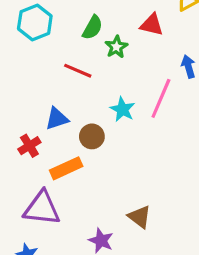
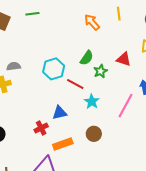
cyan hexagon: (35, 22) -> (54, 69), moved
cyan star: (122, 109) -> (92, 102), moved
brown circle: (92, 136) -> (94, 134), moved

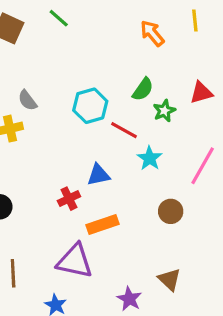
green line: (32, 14) -> (59, 18), turned 48
red triangle: (124, 59) -> (201, 93), turned -35
gray semicircle: (14, 66) -> (27, 100), turned -120
brown circle: (94, 134) -> (171, 211), moved

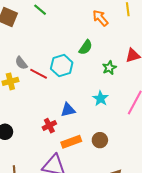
green semicircle: (143, 89) -> (86, 47), moved
red line: (124, 130) -> (39, 74), moved
brown circle: (171, 211) -> (100, 140), moved

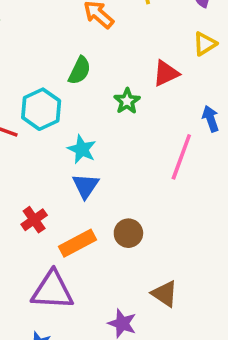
cyan star: (101, 98) -> (82, 149), moved
blue triangle: (68, 110) -> (86, 186), moved, turned -35

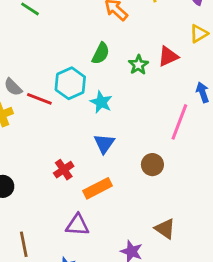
green star: (127, 101) -> (138, 65), moved
cyan star: (82, 149) -> (101, 102), moved
brown circle: (128, 233) -> (152, 165), moved
purple triangle: (52, 290) -> (77, 225), size x0.7

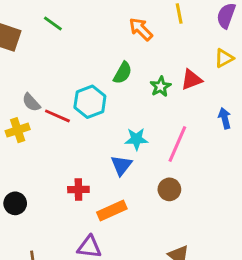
cyan star: (101, 102) -> (136, 139), moved, turned -30
pink line: (179, 122) -> (177, 144), moved
red cross: (64, 170) -> (78, 190), turned 30

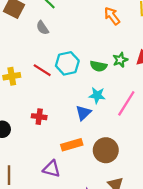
green semicircle: (123, 73) -> (98, 66), moved, turned 63
gray semicircle: (31, 102) -> (42, 28), moved
brown circle: (169, 189) -> (106, 150), moved, size x1.5
red cross: (78, 190) -> (39, 117), moved

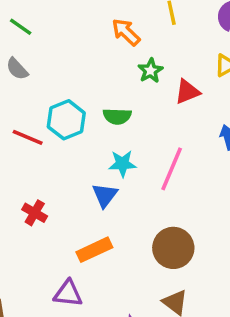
green star: (120, 60) -> (150, 71), moved
red cross: (39, 117) -> (35, 213), turned 32
brown circle: (106, 150) -> (173, 248), moved

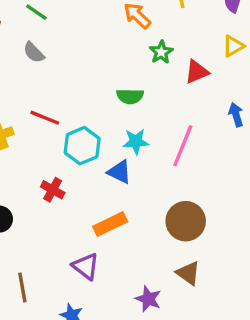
cyan hexagon: (66, 120) -> (82, 146), moved
blue triangle: (105, 195) -> (119, 172), turned -40
purple triangle: (68, 294) -> (86, 266), turned 32

